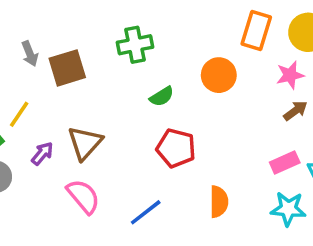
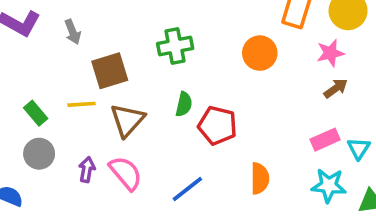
green cross: (135, 45) -> (175, 46), moved
brown square: (67, 68) -> (110, 71), moved
green semicircle: (162, 96) -> (184, 104), moved, turned -45
yellow line: (19, 114) -> (81, 104), moved, turned 52
purple arrow: (42, 154) -> (87, 170), moved, turned -30

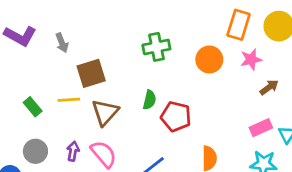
green cross: (175, 46) -> (156, 47), moved
pink star: (330, 53) -> (251, 59), moved
gray circle: (39, 154) -> (35, 151), moved

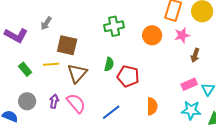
purple L-shape: (20, 36) -> (16, 35), moved
gray arrow: (62, 43) -> (46, 23), turned 56
brown square: (91, 73) -> (67, 45), turned 30
brown arrow: (269, 87) -> (195, 55), turned 144

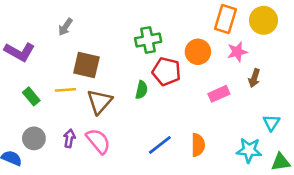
gray arrow: (46, 23) -> (65, 27), moved
red pentagon: (128, 76) -> (166, 71), moved
pink rectangle: (189, 84) -> (219, 94), moved
blue line: (111, 112) -> (160, 145), moved

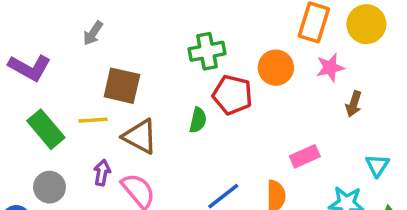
pink rectangle: (219, 94) -> (305, 156), moved
green rectangle: (31, 96) -> (46, 129), size x1.5
brown triangle: (100, 102) -> (140, 136), turned -44
purple arrow: (69, 138) -> (102, 173), moved

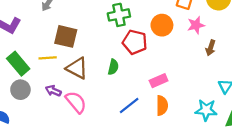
green semicircle: (198, 120) -> (113, 67), moved
pink rectangle: (305, 156) -> (159, 81), moved
purple arrow: (102, 173) -> (53, 91), turned -77
gray circle: (49, 187) -> (20, 90), moved

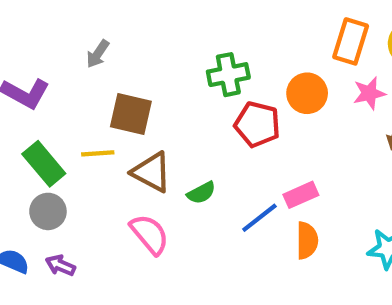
green semicircle: (113, 67) -> (201, 193), moved, turned 49
purple arrow: (53, 91) -> (60, 265), moved
blue line: (129, 106) -> (259, 218), moved

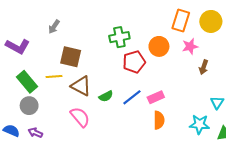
red pentagon: (257, 124) -> (134, 62), turned -30
blue line: (259, 218) -> (132, 97), moved

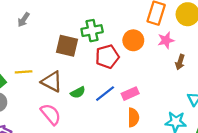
brown square: (71, 57) -> (67, 46), moved

